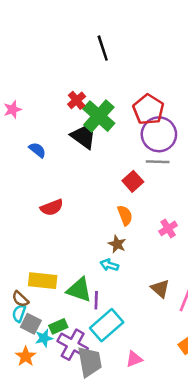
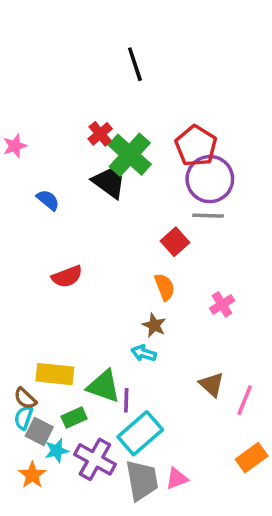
green rectangle: (58, 326) -> (74, 418), moved
gray trapezoid: (90, 362) -> (142, 480), moved

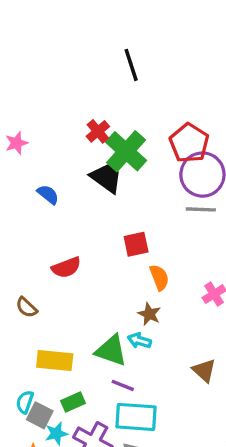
red square: (175, 242) -> (136, 244), moved, turned 30
green triangle: (104, 386) -> (111, 351), moved
brown semicircle: (25, 398) -> (26, 307), moved
purple line: (126, 400) -> (123, 385), turned -70
cyan rectangle: (140, 433) -> (136, 417), turned 45

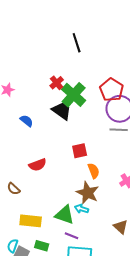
brown star: (149, 314) -> (88, 193), size x1.6
green rectangle: (73, 402) -> (42, 246), turned 40

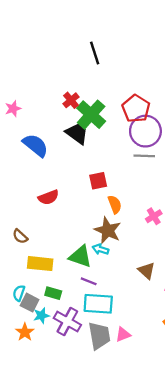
blue semicircle: (27, 121) -> (35, 145), size x1.6
brown semicircle: (14, 189) -> (20, 236), moved

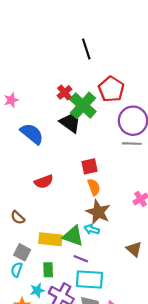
red pentagon: (136, 109) -> (111, 89), moved
orange semicircle: (115, 204) -> (94, 187), moved
yellow rectangle: (40, 264) -> (50, 239), moved
green rectangle: (53, 293) -> (48, 270), turned 72
gray square: (30, 303) -> (22, 252), moved

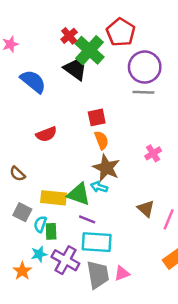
cyan semicircle: (17, 270) -> (40, 224), moved

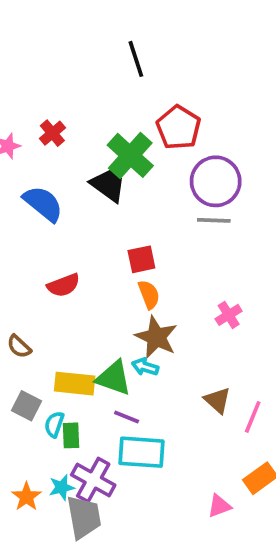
red cross: (69, 36) -> (52, 133), moved
cyan star: (39, 254) -> (62, 487), moved
pink triangle: (122, 273) -> (219, 506), moved
gray trapezoid: (98, 275) -> (84, 517), moved

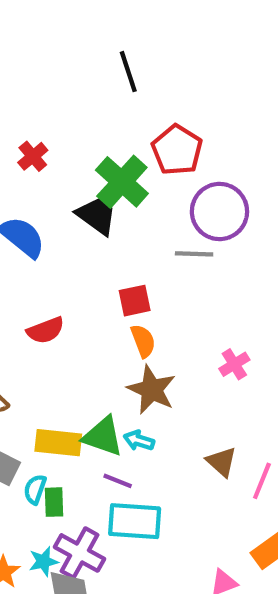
gray line: (214, 220) -> (194, 254), moved
cyan arrow: (145, 367) -> (139, 441), moved

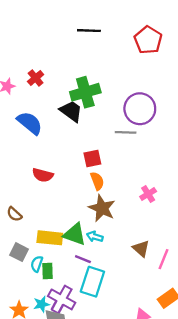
black line: (128, 72) -> (89, 31), turned -70
red pentagon: (177, 150) -> (148, 40), moved
green cross: (122, 182) -> (85, 92), turned 32
red semicircle: (46, 330) -> (43, 175), turned 36
cyan rectangle: (135, 521) -> (92, 282), turned -76

